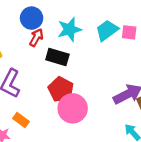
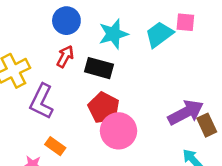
pink square: (129, 32) -> (185, 22), moved
red arrow: (36, 37) -> (65, 57), moved

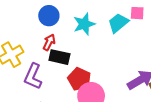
black rectangle: (99, 68) -> (59, 57), moved

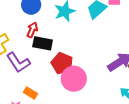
purple L-shape: (33, 76) -> (18, 63), turned -55

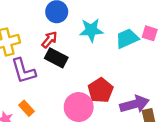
red pentagon: (62, 63) -> (101, 90), moved

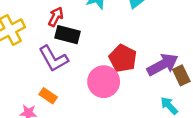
purple L-shape: (23, 71) -> (53, 59), moved

